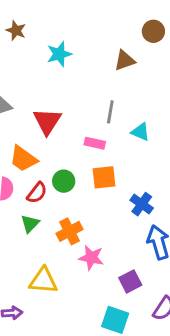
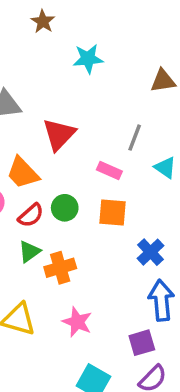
green triangle: (30, 224) -> (29, 252), moved
pink star: (91, 258) -> (77, 322), moved
purple square: (130, 281) -> (142, 343), moved

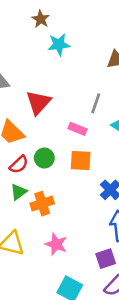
brown star: (43, 21) -> (41, 19), moved

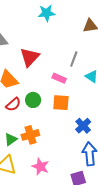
green triangle: (19, 192) -> (11, 139), moved

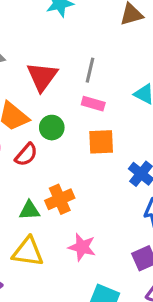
gray line: (74, 59) -> (90, 70), moved
green circle: (33, 100) -> (52, 128), moved
green triangle: (11, 139) -> (29, 210), turned 40

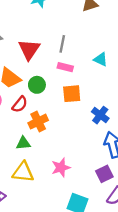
orange cross: (60, 199) -> (38, 122), moved
pink star: (82, 247) -> (61, 168), turned -30

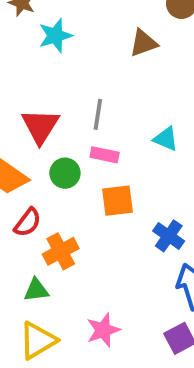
green circle: (37, 85) -> (65, 173), moved
yellow triangle: (23, 172) -> (38, 340), turned -35

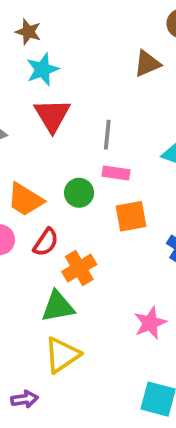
cyan star: (55, 36) -> (43, 69), moved
red triangle: (40, 126) -> (52, 115), moved
green triangle: (36, 290) -> (58, 307), size x1.4
pink star: (103, 330) -> (150, 323), moved

